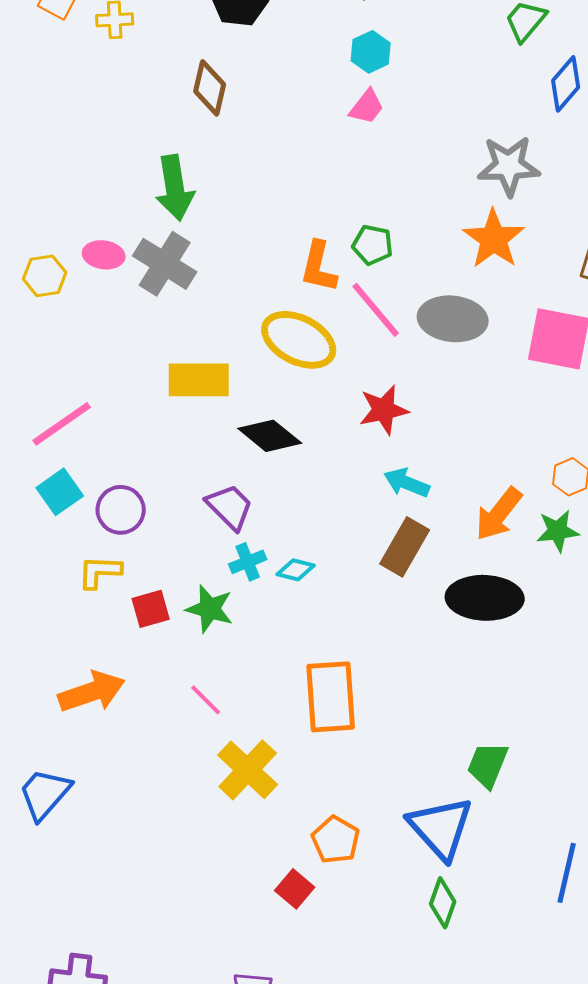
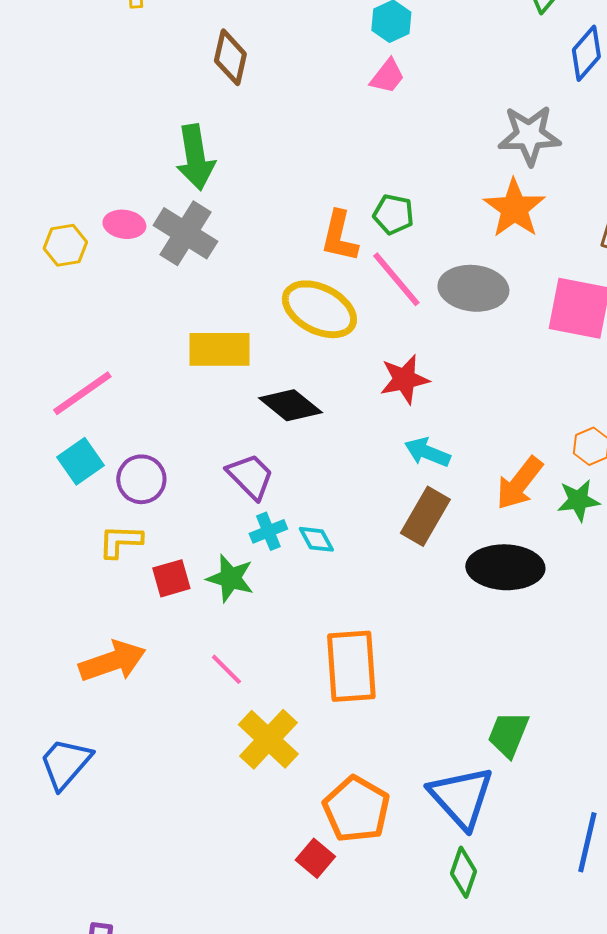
cyan diamond: (296, 570) -> (316, 539), turned 48
orange pentagon: (336, 840) -> (356, 809), size x1.4

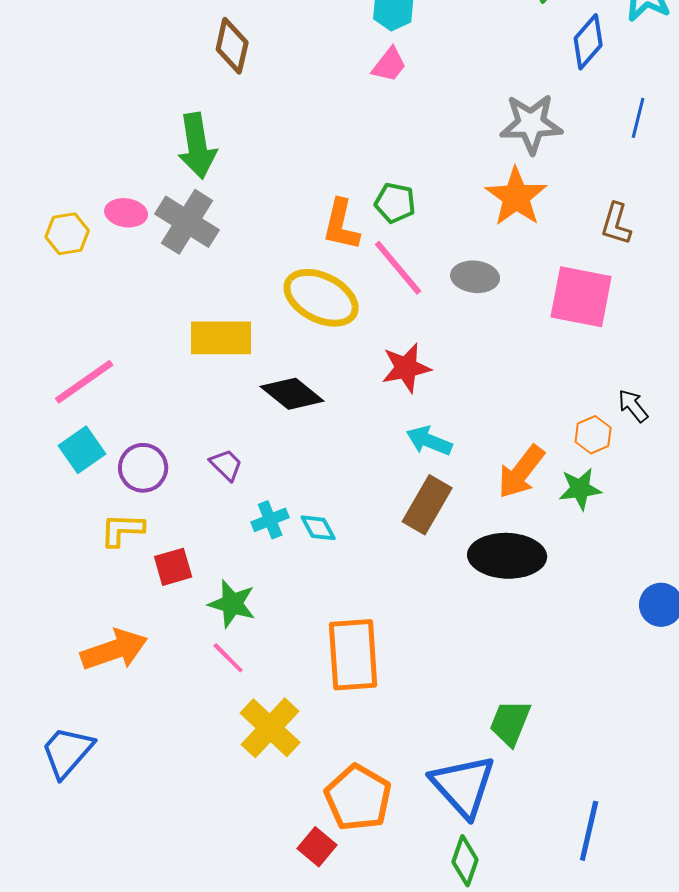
gray ellipse: (473, 288) -> (475, 277), size x0.7
purple trapezoid: (250, 476) -> (226, 465), moved, size x0.7
green star: (230, 578) -> (232, 604), moved

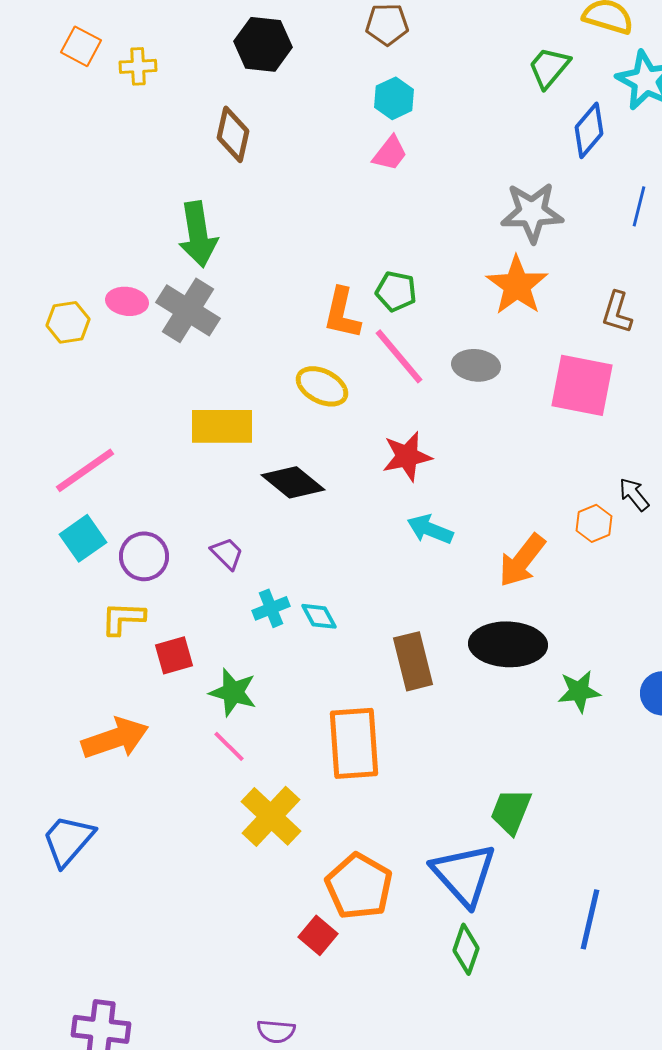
yellow ellipse: (321, 298) -> (322, 386), size x0.7
green star: (580, 489) -> (579, 691), moved
brown rectangle: (427, 505) -> (413, 661), moved, turned -44

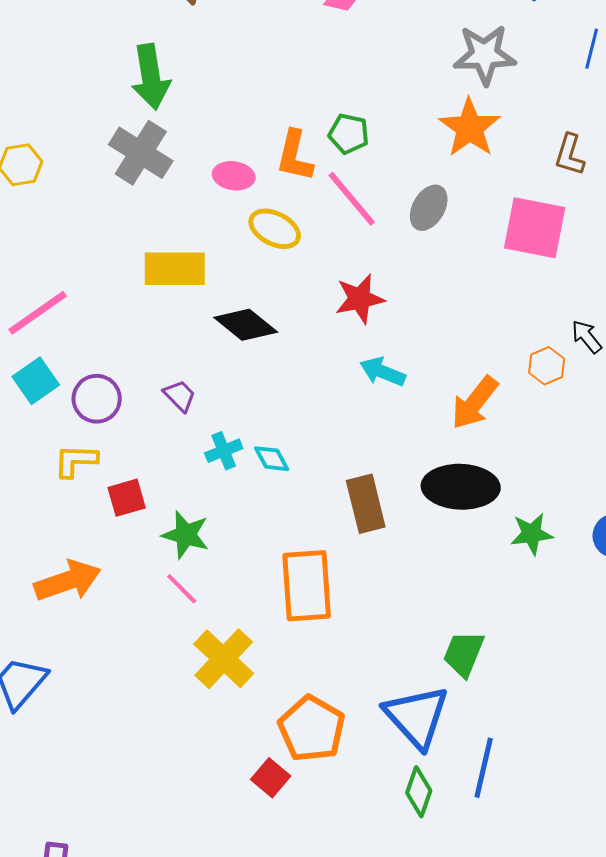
pink ellipse: (127, 301) -> (234, 176), moved
gray ellipse: (476, 365) -> (429, 208), turned -66
blue line: (590, 919) -> (484, 768), moved

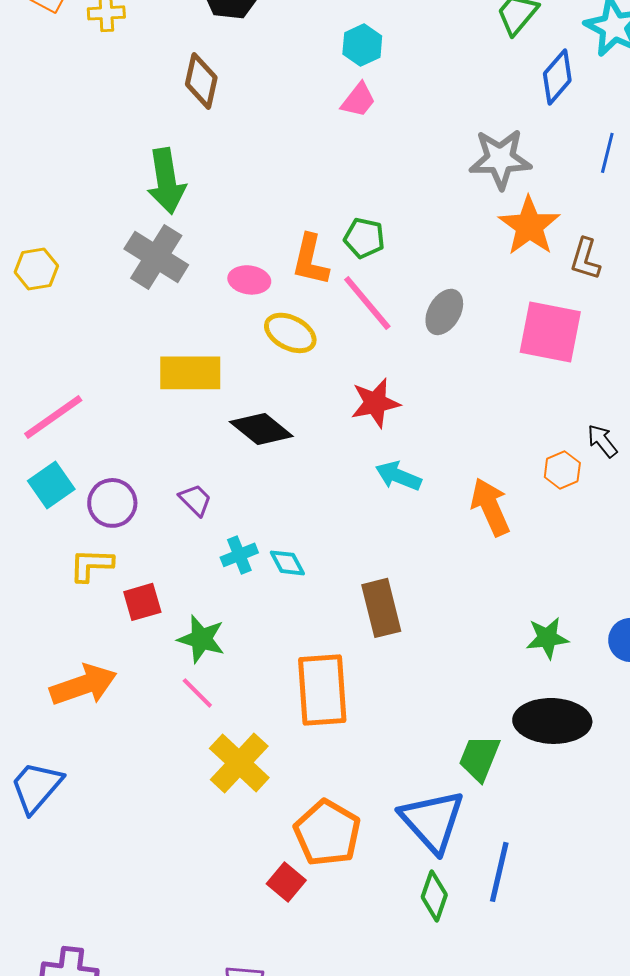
orange star: (470, 128) -> (529, 226), moved
orange arrow: (475, 403) -> (490, 507), turned 118
black ellipse: (461, 487) -> (552, 721), moved

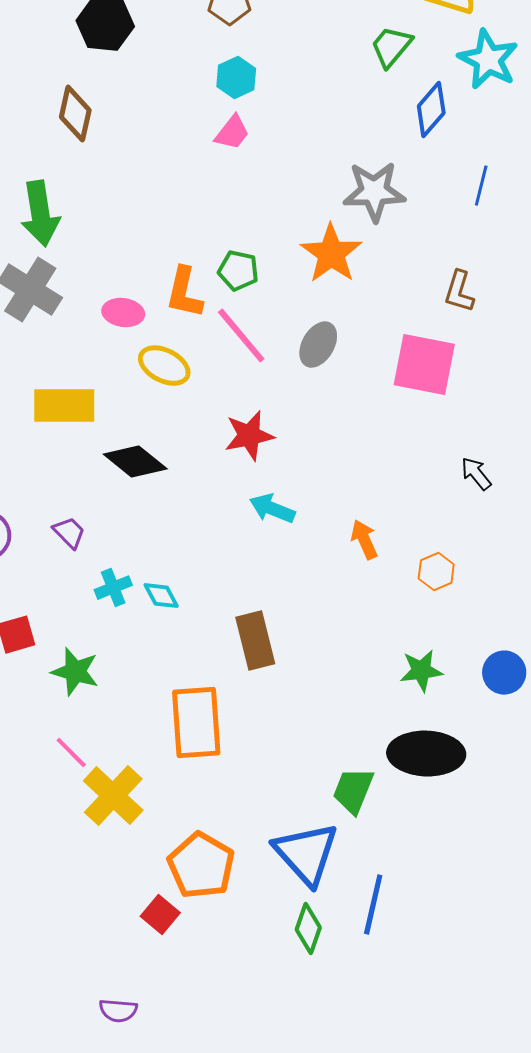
orange star: (529, 226) -> (331, 254), moved
orange hexagon: (562, 470) -> (436, 572), moved
orange arrow: (490, 507) -> (364, 540), size x0.7
pink line: (197, 693) -> (71, 753), moved

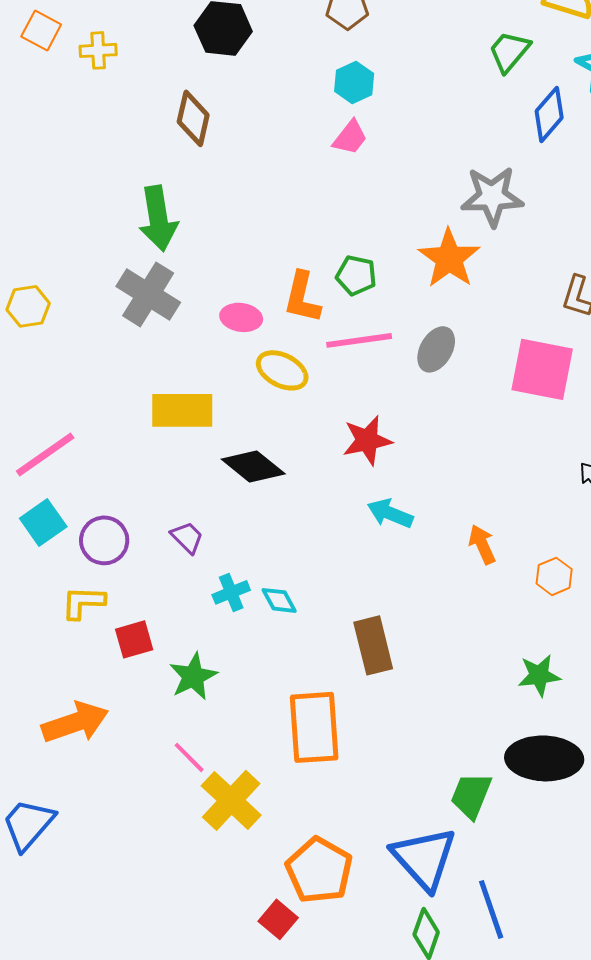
pink line: (241, 336) -> (359, 340), turned -58
green star: (75, 672) -> (193, 676), turned 30
blue line: (373, 905) -> (491, 909), turned -32

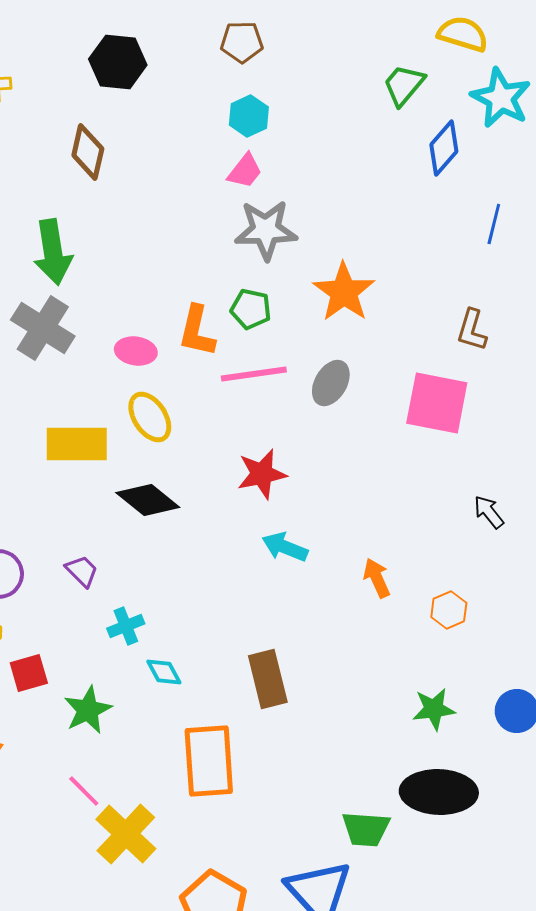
gray star: (492, 196) -> (266, 230), moved
yellow ellipse: (282, 370) -> (150, 417), moved, turned 30
cyan diamond: (279, 600) -> (164, 672), moved
green trapezoid: (471, 795) -> (366, 829), turned -108

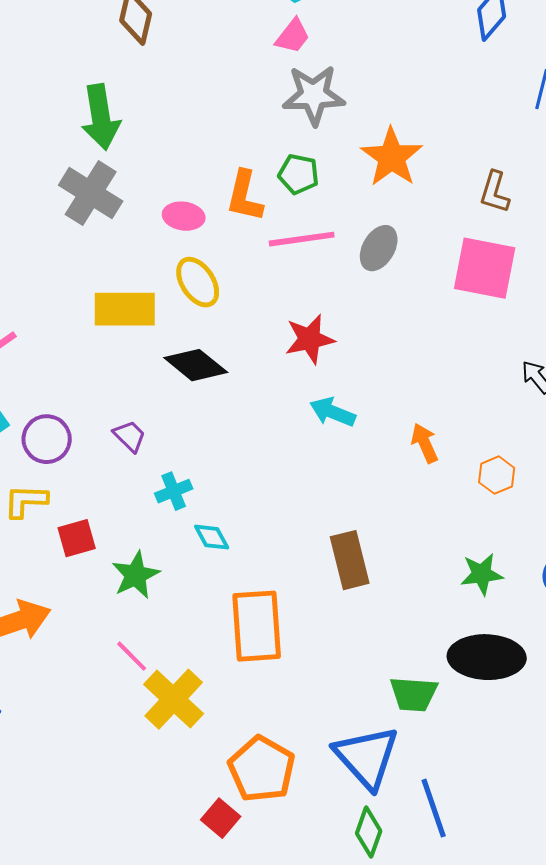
brown L-shape: (472, 330) -> (495, 192), moved
brown rectangle: (268, 679) -> (350, 560), moved

